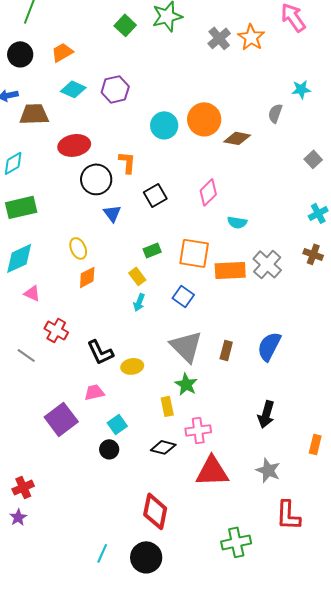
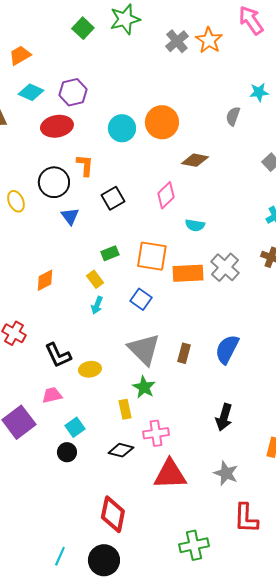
brown diamond: (237, 138) -> (195, 160), moved
red ellipse: (74, 145) -> (57, 126), moved
yellow ellipse: (78, 248) -> (16, 201), moved

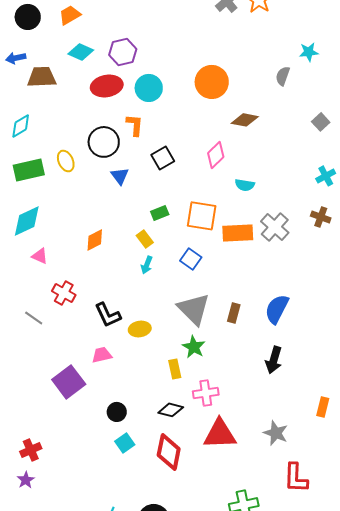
cyan circle: (122, 128) -> (149, 88), moved
black arrow: (224, 417) -> (274, 360), moved
cyan square: (75, 427) -> (125, 443), moved
red diamond: (113, 514) -> (169, 452), moved

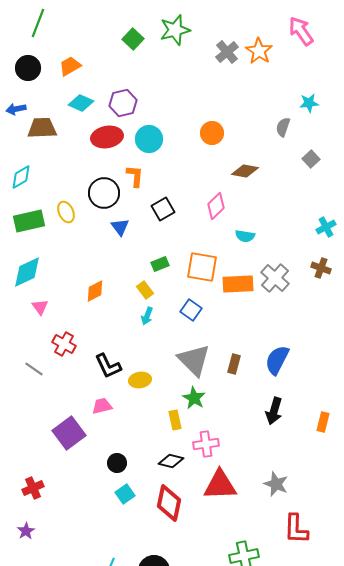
orange circle: (212, 82) -> (212, 133), size x0.7
gray square: (321, 122) -> (311, 159), moved
pink triangle: (40, 256) -> (40, 307), turned 30
orange rectangle: (323, 407) -> (323, 422), moved
red cross: (31, 450) -> (33, 488), moved

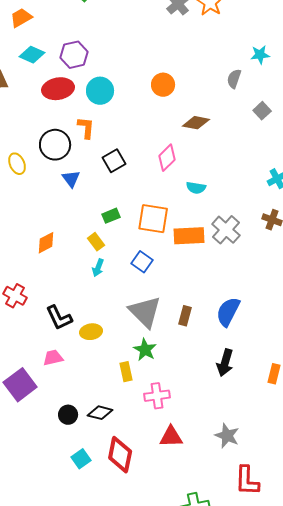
black diamond: (171, 461) -> (100, 413), moved
red triangle: (220, 485) -> (171, 437), size x0.7
cyan square: (125, 494) -> (81, 459), moved

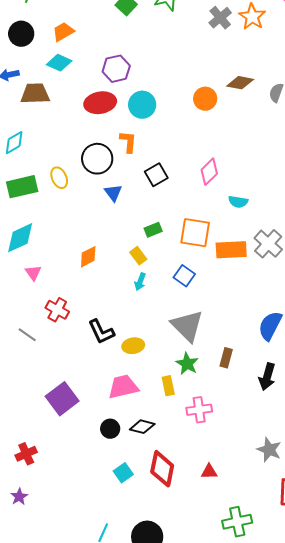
cyan diamond: (32, 55) -> (59, 63), moved
brown diamond: (196, 123) -> (240, 83), moved
brown rectangle: (185, 316) -> (226, 358), moved
pink trapezoid: (53, 358) -> (123, 387), moved, size x1.5
red triangle: (171, 437) -> (209, 472), moved, size x0.7

